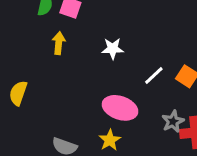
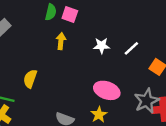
white line: (154, 76) -> (131, 48), moved
gray star: (173, 121) -> (147, 101), size x1.5

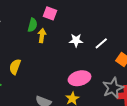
green semicircle: (51, 12) -> (32, 25), moved
pink ellipse: (107, 90) -> (80, 78), turned -35

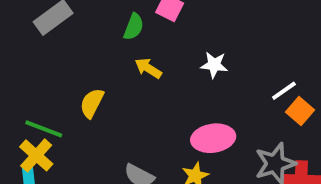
yellow arrow: (42, 36) -> (148, 68), moved, turned -72
white line: (101, 43) -> (284, 91), moved

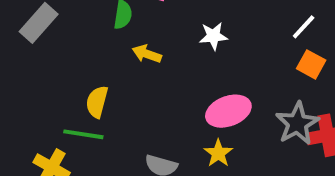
white line: (284, 91) -> (304, 27), moved
green line: (44, 129) -> (83, 134), moved

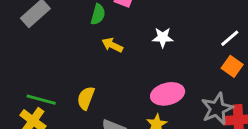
yellow semicircle: (97, 102) -> (86, 98), moved
green line: (83, 134) -> (41, 100), moved

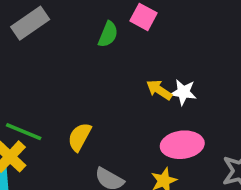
white star: (163, 37) -> (183, 92), moved
yellow arrow: (112, 45) -> (159, 90), moved

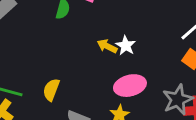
white star: (183, 92) -> (126, 46), turned 30

